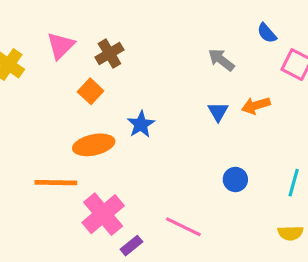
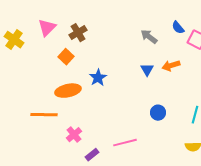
blue semicircle: (267, 33) -> (178, 28), moved
pink cross: (103, 214) -> (74, 135), size x0.6
pink line: (183, 227) -> (125, 143), turned -40

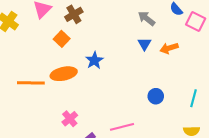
blue triangle: (147, 70) -> (144, 44), moved
orange line: (44, 115) -> (31, 83), moved

